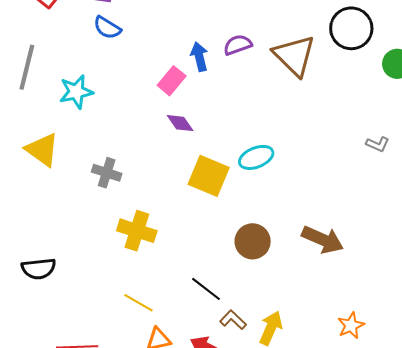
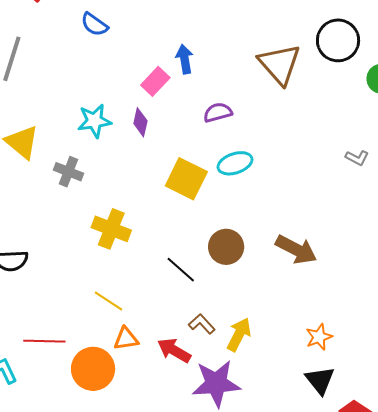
purple semicircle: (238, 45) -> (218, 112), moved
cyan star: (76, 92) -> (94, 121), moved
purple diamond: (180, 123) -> (140, 122), moved, turned 44
gray cross: (107, 173) -> (68, 172), moved
black line: (206, 289) -> (181, 270), moved

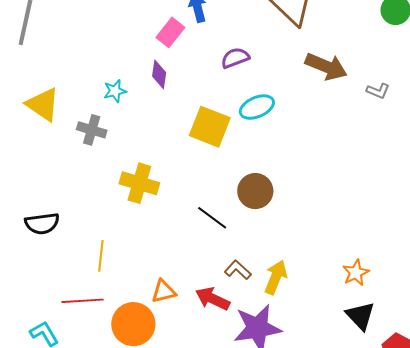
cyan star: (94, 121) -> (115, 91), moved, size x0.7
brown arrow: (296, 249) -> (326, 67), moved
yellow line: (108, 301) -> (101, 256), moved, turned 68

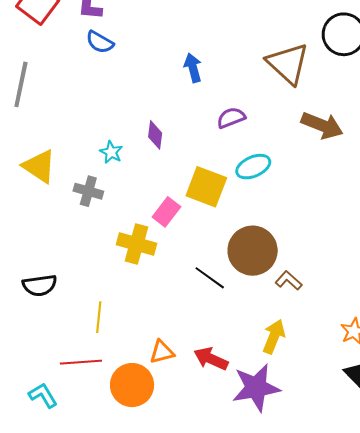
pink rectangle: (170, 32) -> (166, 212), moved
cyan star: (115, 91) -> (111, 152), turned -30
brown circle: (255, 191) -> (253, 251), size x1.4
brown L-shape: (238, 270) -> (289, 280), moved

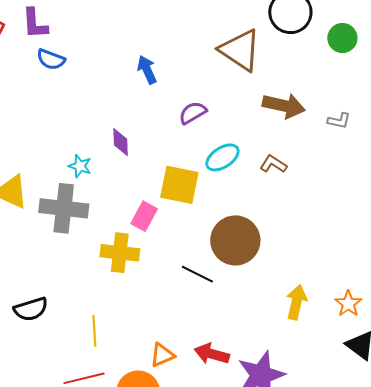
gray cross: (88, 191) -> (64, 208), size x1.6
brown L-shape: (289, 280) -> (273, 164), moved
yellow arrow: (274, 337) -> (296, 302), moved

